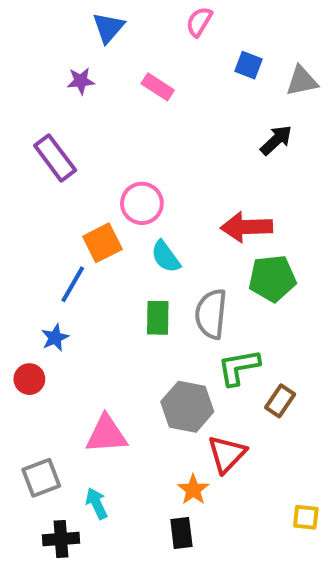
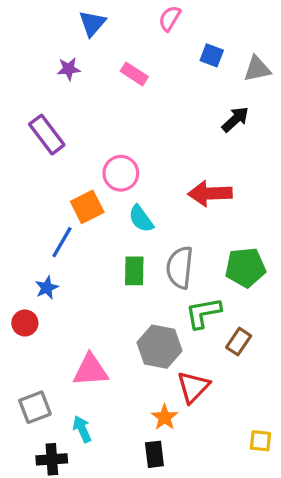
green pentagon: (272, 278) -> (245, 267), moved

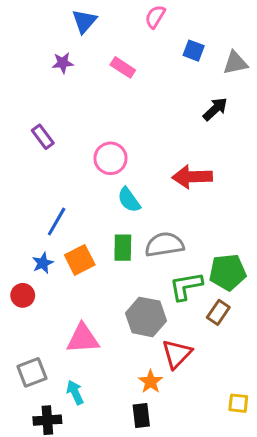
purple rectangle: (47, 135) -> (43, 137), moved, size x0.7
orange square: (87, 207) -> (80, 260), moved
gray semicircle: (180, 267) -> (164, 245), turned 75
green pentagon: (245, 267) -> (228, 272), moved

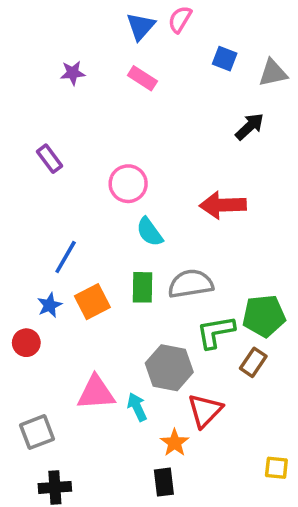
blue triangle: (84, 21) -> (141, 26), moved
cyan arrow: (75, 392) -> (137, 407), moved

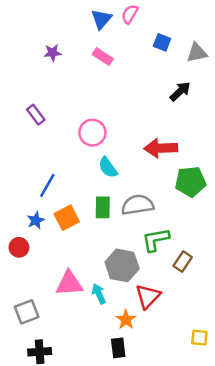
green pentagon: (264, 316) -> (190, 182), moved

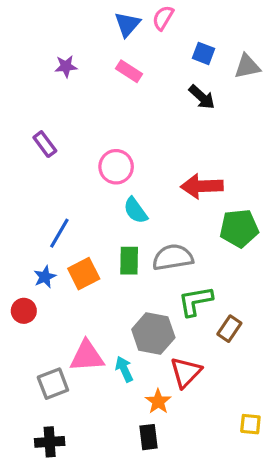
black arrow: (180, 91) -> (202, 97), moved, turned 85
gray square: (27, 312) -> (53, 384), moved

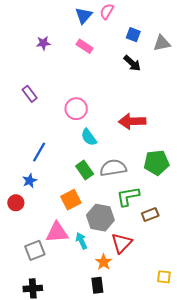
green pentagon: (239, 228) -> (157, 163), moved
green rectangle: (129, 261) -> (85, 170), turned -36
orange square: (84, 274) -> (71, 200), moved
brown rectangle: (229, 329) -> (150, 214), turned 35

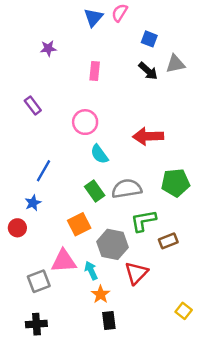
gray triangle: (162, 43) -> (175, 64), moved
pink rectangle: (85, 46) -> (95, 71), moved, turned 63
orange star: (104, 262) -> (101, 294), moved
yellow square: (164, 277) -> (184, 311), turned 32

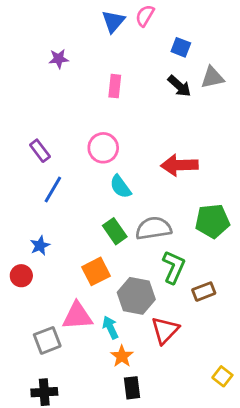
purple rectangle: (33, 105) -> (40, 151), moved
blue line: (44, 171) -> (53, 190), moved
green L-shape: (143, 221) -> (174, 267), turned 124

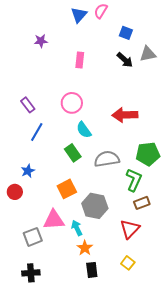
green rectangle: (115, 231) -> (73, 153), moved
green L-shape: (174, 267) -> (134, 180), moved
red triangle: (165, 330) -> (130, 229), moved
yellow square: (222, 376) -> (128, 263), moved

